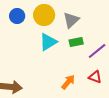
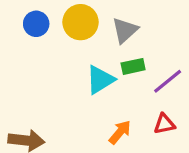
cyan triangle: (48, 42) -> (100, 80), moved
red triangle: (95, 77) -> (164, 124), turned -32

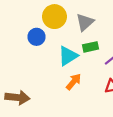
blue circle: (36, 24) -> (37, 37), moved
orange arrow: (120, 132) -> (74, 82), moved

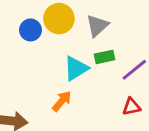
blue circle: (37, 37) -> (31, 30), moved
orange arrow: (74, 82) -> (62, 101), moved

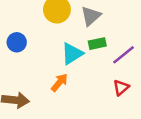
blue circle: (31, 30) -> (17, 42), moved
red triangle: (131, 107) -> (121, 88), turned -30

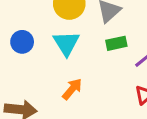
cyan triangle: (72, 54) -> (66, 43), moved, turned -30

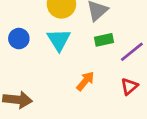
orange arrow: (72, 89) -> (85, 81), moved

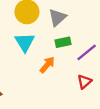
orange arrow: (85, 81) -> (47, 65), moved

